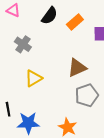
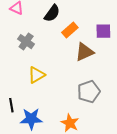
orange rectangle: (75, 22) -> (70, 30), moved
brown triangle: (77, 68) -> (84, 52), moved

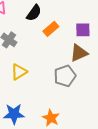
brown triangle: (84, 52) -> (79, 53), moved
gray pentagon: (89, 92) -> (65, 76), moved

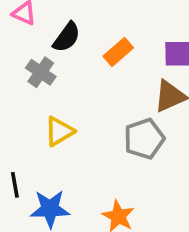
black semicircle: (34, 13) -> (67, 37), moved

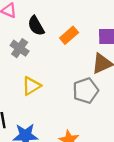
black semicircle: (67, 37) -> (36, 26), turned 114

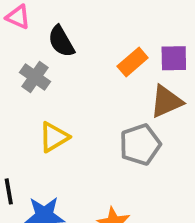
orange rectangle: (69, 35) -> (133, 62), moved

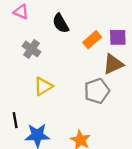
black semicircle: (61, 41) -> (61, 23), moved

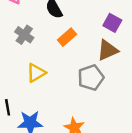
purple square: (118, 37) -> (112, 23), turned 30
orange rectangle: (92, 40) -> (67, 37), moved

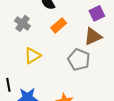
purple square: (112, 23) -> (97, 13), turned 35
gray pentagon: (91, 78) -> (79, 60), turned -30

